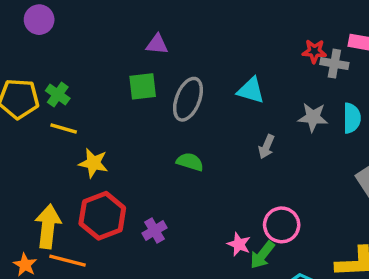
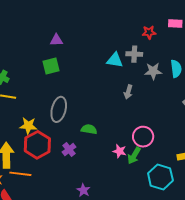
gray cross: (334, 64) -> (134, 54), moved
gray ellipse: (188, 99) -> (59, 109), moved
green semicircle: (190, 162) -> (89, 129), moved
yellow star: (93, 163) -> (28, 126), moved

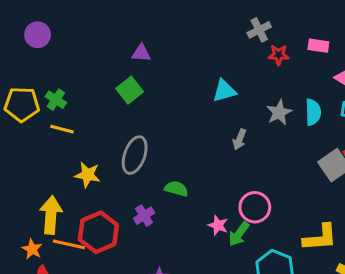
gray cross: (134, 54) -> (259, 30), moved, turned -35
cyan triangle: (115, 60) -> (224, 91), turned -30
green square: (51, 66) -> (130, 90), turned -30
gray star: (153, 71) -> (279, 112), turned -30
red hexagon: (37, 145) -> (98, 232), moved

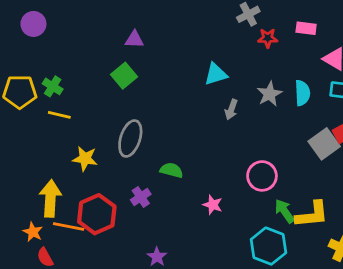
gray arrow: (239, 139) -> (231, 110), moved
pink circle: (255, 207) -> (262, 176), moved
green arrow: (239, 234) -> (285, 211), moved, turned 110

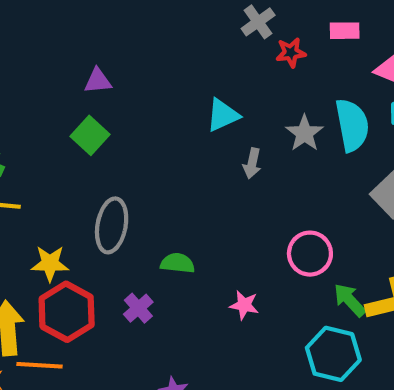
cyan semicircle: (302, 93) -> (352, 125), size x1.4
red hexagon: (97, 214) -> (67, 312), moved

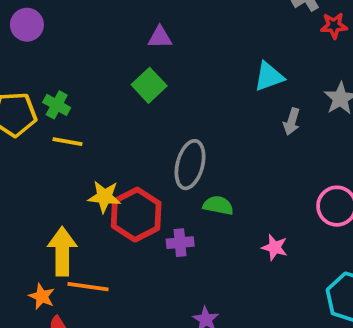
gray ellipse: (112, 225) -> (190, 165), moved
purple cross: (138, 308) -> (180, 243), turned 32
red hexagon: (67, 312) -> (136, 215), moved

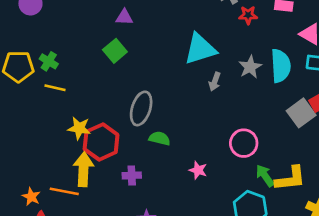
cyan triangle: (269, 77) -> (200, 49), size x1.5
purple cross: (180, 243) -> (132, 175), moved
yellow arrow: (62, 251) -> (83, 169), moved

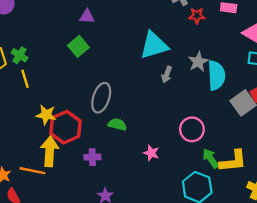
cyan semicircle: (281, 66) -> (216, 75), moved
yellow line: (55, 88) -> (25, 79), turned 60

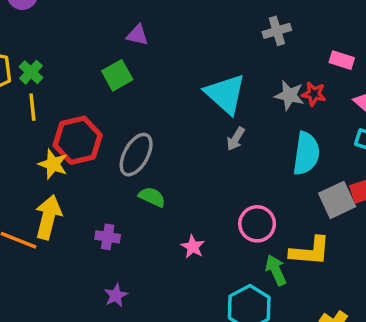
red star: (197, 16) -> (314, 94), moved
cyan triangle: (154, 45) -> (225, 94), turned 48
gray star: (198, 62) -> (289, 95), moved, turned 30
red hexagon: (65, 127) -> (78, 140), moved
yellow L-shape: (233, 161) -> (310, 251), moved

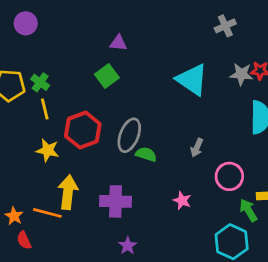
gray arrow: (236, 139) -> (197, 148), moved
yellow star: (53, 164) -> (48, 150), moved
green semicircle: (152, 197) -> (146, 154), moved
purple cross: (108, 237) -> (116, 201), size x1.6

